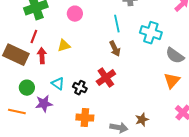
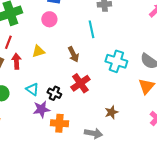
cyan cross: (151, 33) -> (116, 61), moved
brown arrow: (115, 49) -> (73, 54), moved
purple star: (44, 104) -> (41, 109), moved
brown star: (142, 120) -> (111, 112), moved

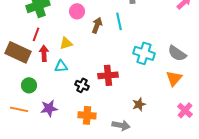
brown arrow: (73, 54) -> (97, 25), moved, turned -133
red cross: (80, 83) -> (108, 75), turned 30
cyan triangle: (32, 89) -> (61, 66), moved, turned -40
purple star: (41, 109) -> (49, 108), moved

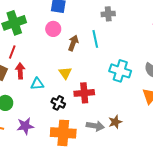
yellow triangle: (66, 43) -> (65, 73), moved, turned -48
orange cross: (87, 115) -> (63, 133), size x1.4
gray arrow: (121, 125) -> (95, 126), moved

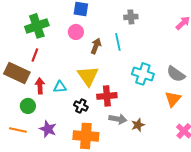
red arrow: (20, 71) -> (40, 86), moved
yellow triangle: (65, 73) -> (88, 76), size x1.6
purple star: (25, 126) -> (48, 129), turned 30
gray arrow: (95, 126) -> (118, 119), moved

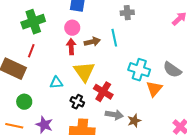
brown arrow: (96, 46) -> (92, 42), turned 56
red arrow: (40, 86) -> (71, 47), moved
red cross: (107, 96) -> (103, 92), turned 36
orange triangle: (173, 99) -> (154, 89), moved

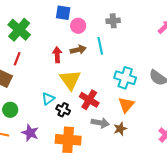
green cross: (33, 22) -> (19, 30), turned -30
pink circle: (72, 28) -> (78, 26), moved
cyan triangle: (56, 83) -> (48, 99), moved, turned -32
orange triangle: (154, 89) -> (126, 105), moved

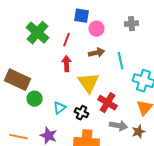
cyan line: (100, 46) -> (120, 61), moved
red arrow: (57, 55) -> (66, 64), moved
red line: (17, 59) -> (66, 40), moved
cyan triangle: (48, 99) -> (60, 108), moved
green circle: (10, 110) -> (34, 99), moved

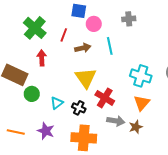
brown arrow: (96, 53) -> (83, 48), moved
cyan line: (120, 61) -> (110, 46), moved
red arrow: (66, 64) -> (42, 58), moved

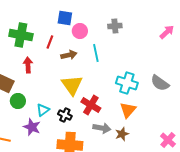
green cross: (35, 28) -> (21, 35), turned -30
purple star: (46, 131) -> (32, 127), moved

